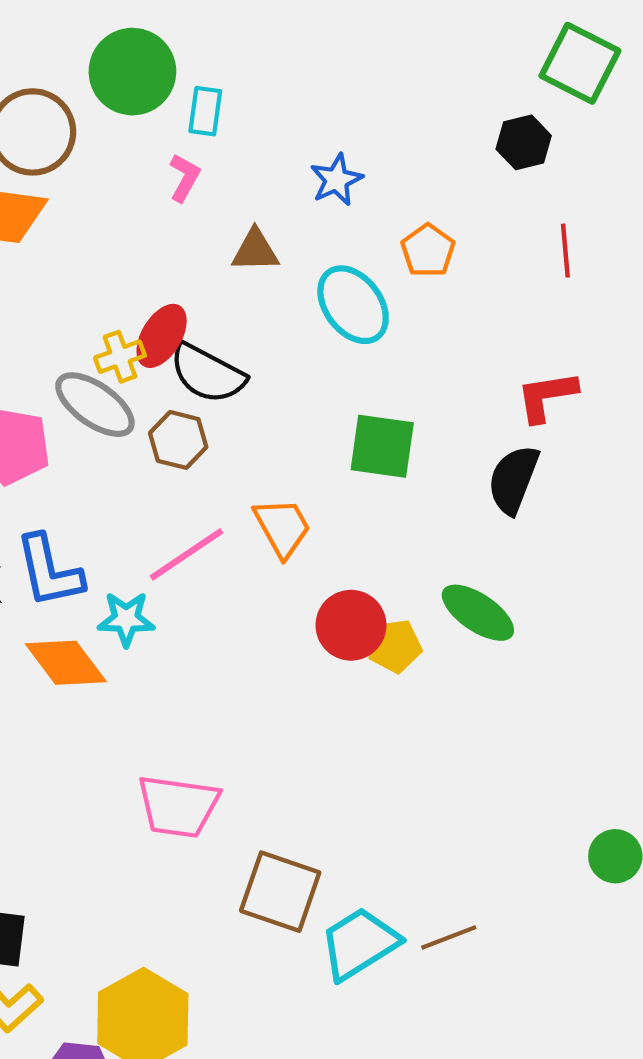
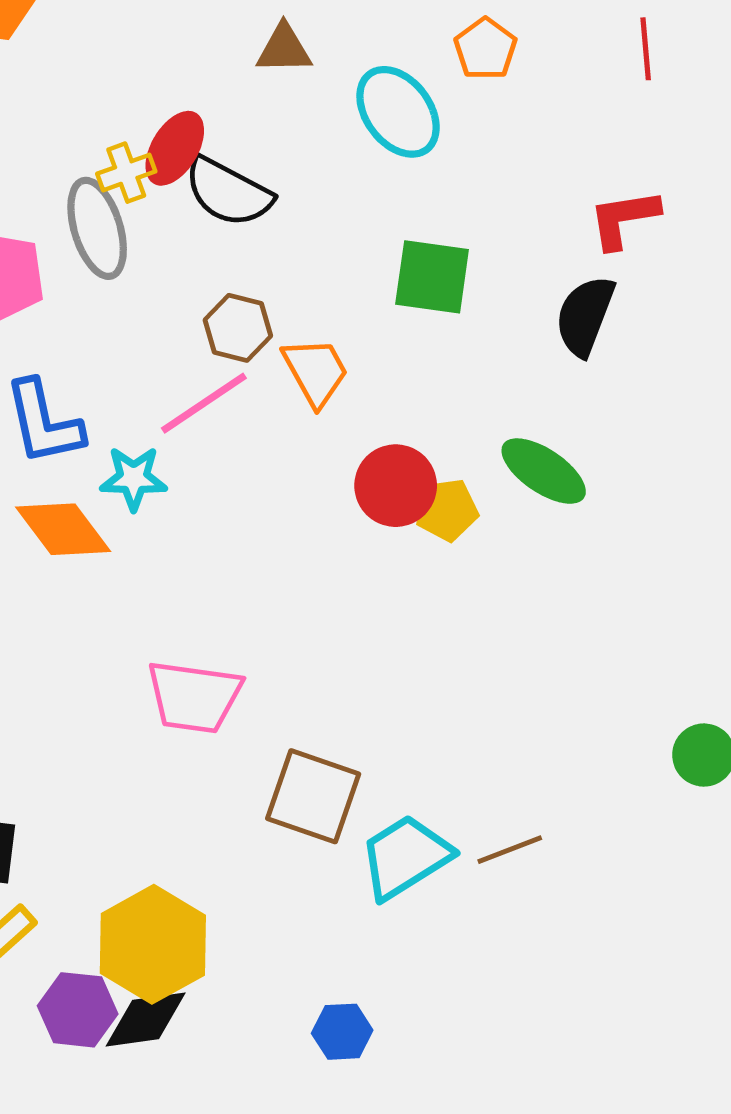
gray ellipse: (95, 405) -> (97, 228), turned 38
brown hexagon: (178, 440) -> (238, 328), moved

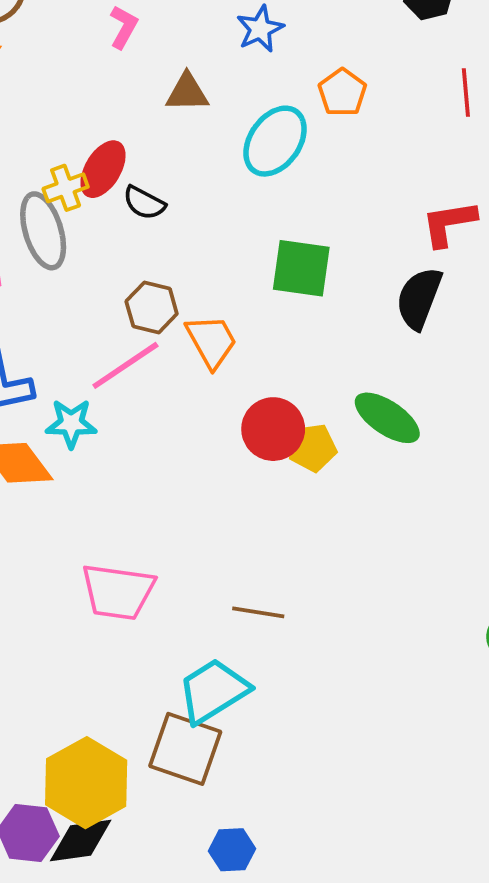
cyan ellipse: (398, 112) -> (275, 141), turned 72
black semicircle: (228, 192) -> (144, 203), size x0.6
brown square: (313, 796) -> (185, 749), moved
brown line: (510, 850) -> (258, 612), moved, turned 30
cyan trapezoid: (405, 857) -> (213, 691), moved

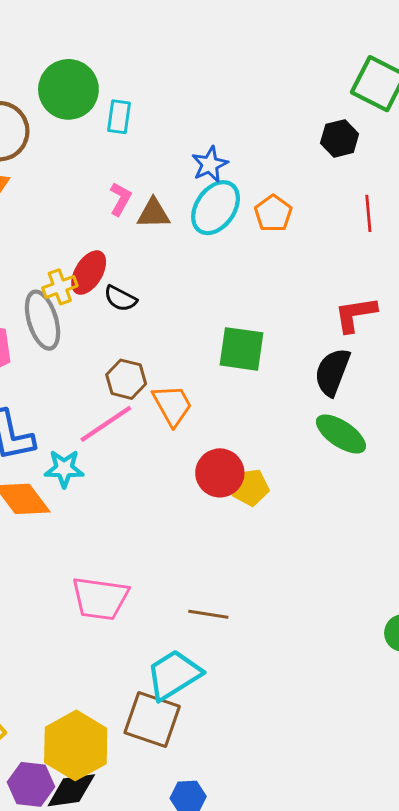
pink L-shape: (124, 27) -> (120, 199), moved
cyan ellipse: (275, 141) -> (216, 208), moved
green ellipse: (387, 418) -> (341, 434), moved

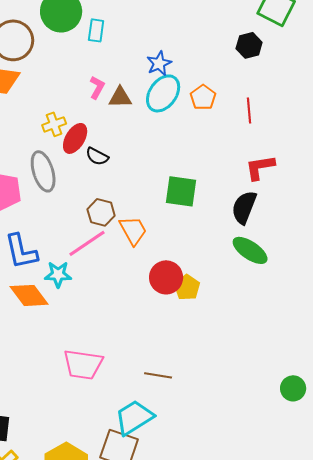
red line: (368, 213) -> (249, 110), moved
yellow cross: (60, 287) -> (54, 124), moved
yellow pentagon: (250, 487) -> (187, 287), turned -30

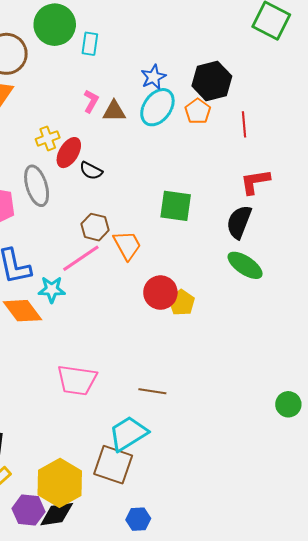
black hexagon: (249, 45) -> (212, 81), moved, size x1.5

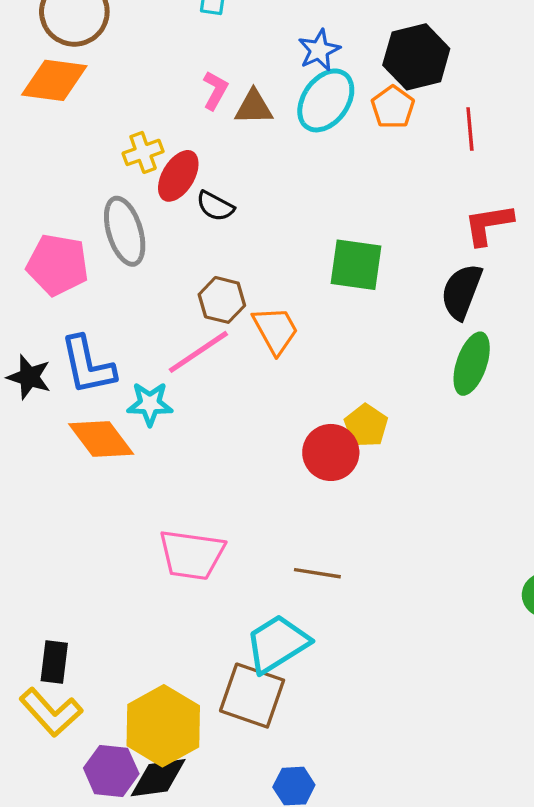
green ellipse: (245, 265) -> (472, 364), turned 75
red circle: (160, 293) -> (331, 452), moved

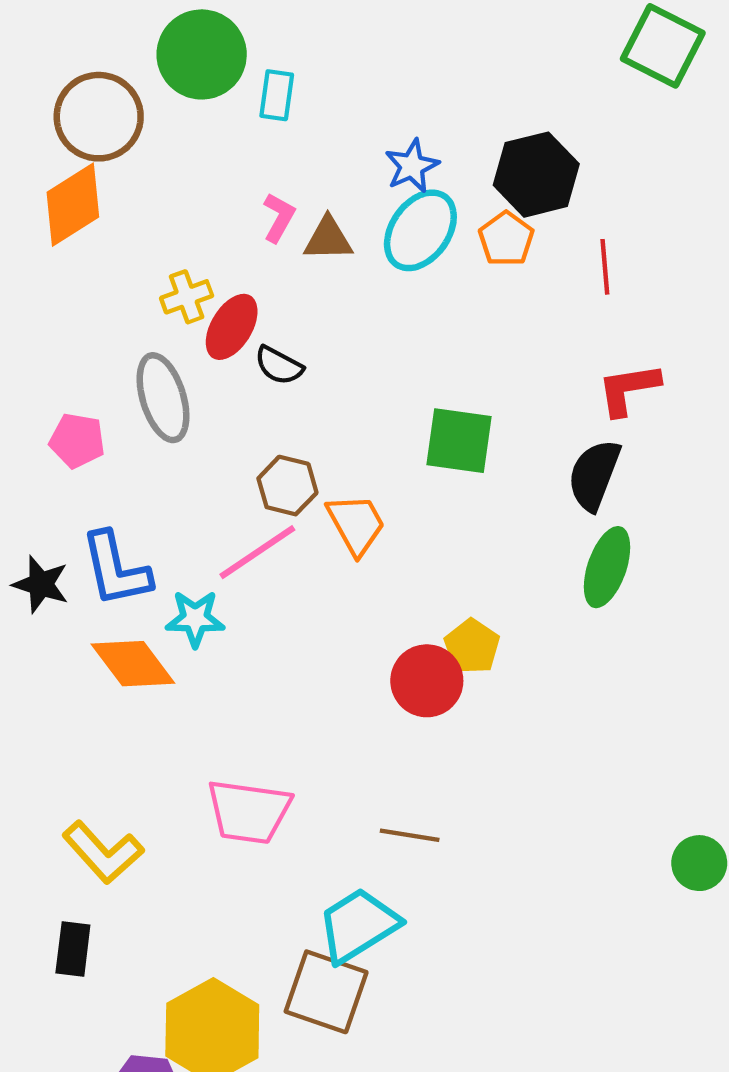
orange diamond: (54, 80) -> (73, 205), turned -40
pink pentagon: (58, 265) -> (77, 441), size x0.7
yellow L-shape: (51, 712) -> (103, 852), moved

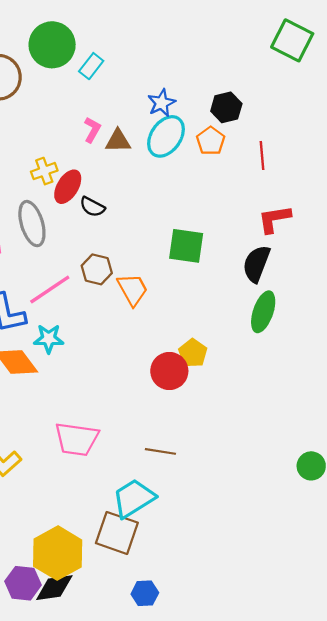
cyan rectangle: (277, 95) -> (91, 66), turned 30
black hexagon: (536, 175) -> (226, 107), size x0.7
pink line: (257, 552) -> (50, 289), moved

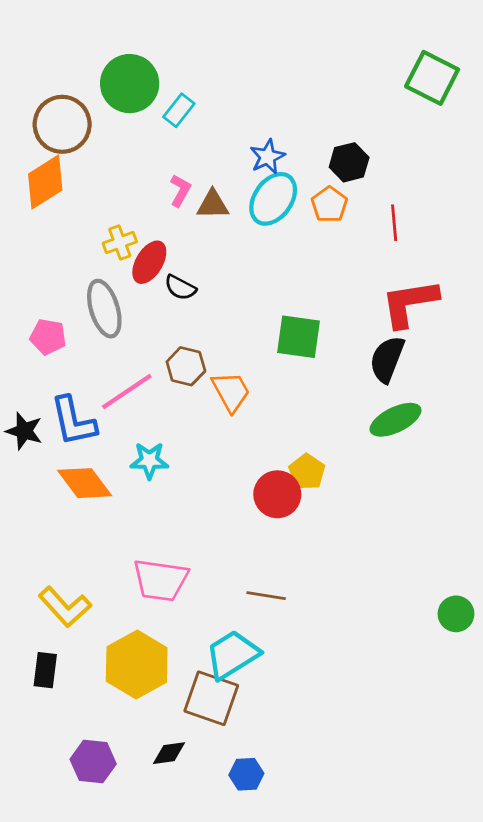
red L-shape: (274, 219) -> (410, 303), size x1.4
green ellipse: (263, 312) -> (396, 420), turned 45
cyan star: (49, 339) -> (149, 461), moved
yellow hexagon: (58, 553) -> (137, 665), moved
black diamond: (54, 588) -> (169, 753), moved, size x0.7

